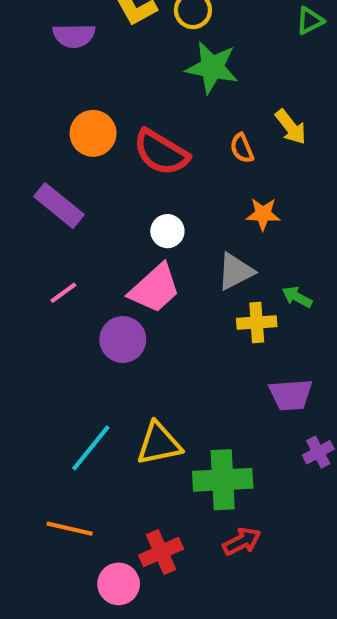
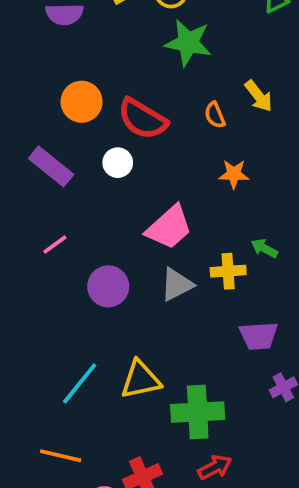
white circle: (167, 231) -> (118, 163), moved
gray triangle: (235, 271) -> (177, 284), moved
pink trapezoid: (155, 288) -> (169, 227), moved

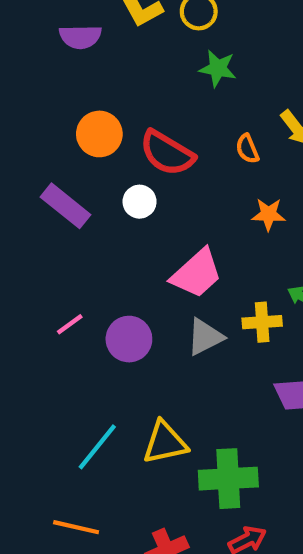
green star: (188, 43) -> (218, 68), size x0.7
pink line: (55, 244) -> (70, 324), moved

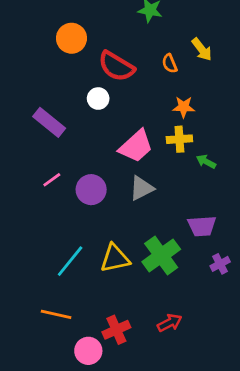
orange circle: (99, 134) -> (71, 38), moved
purple rectangle: (66, 206) -> (49, 122), moved
yellow cross: (262, 322) -> (179, 139), moved
green cross: (228, 479) -> (161, 256), moved, turned -33

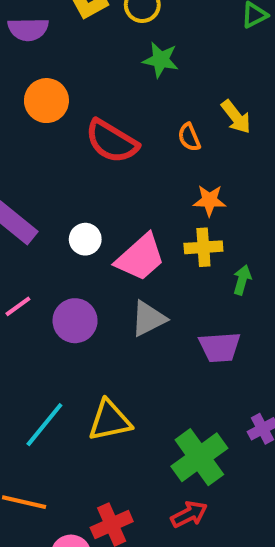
white circle: (98, 99) -> (85, 239), moved
green arrow: (206, 162) -> (242, 280), turned 78
purple trapezoid: (202, 226) -> (220, 347), moved
green cross: (161, 256) -> (199, 457), moved

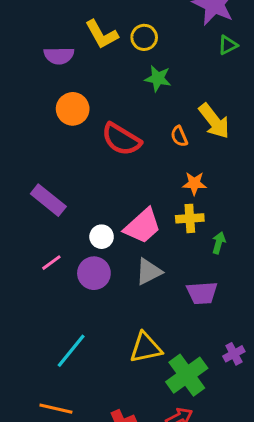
yellow arrow: (236, 117) -> (214, 121), size x1.4
white circle: (85, 239) -> (102, 237), moved
yellow triangle: (110, 421) -> (146, 348), moved

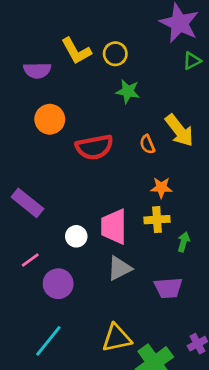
red semicircle: (121, 139) -> (94, 147), turned -42
pink trapezoid: (143, 226) -> (114, 227), turned 132
purple circle: (94, 273) -> (58, 284), moved

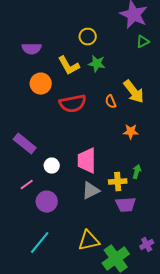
yellow L-shape: (76, 51) -> (69, 66), moved
orange star: (161, 188) -> (131, 132), moved
yellow cross: (157, 220) -> (118, 182), moved
white circle: (76, 236) -> (52, 166), moved

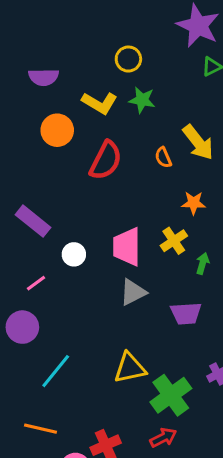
yellow L-shape: (69, 66) -> (100, 103), turned -30
red semicircle: (73, 104) -> (106, 160), turned -52
yellow cross: (118, 182) -> (174, 241), moved, turned -30
purple circle: (47, 202) -> (22, 327), moved

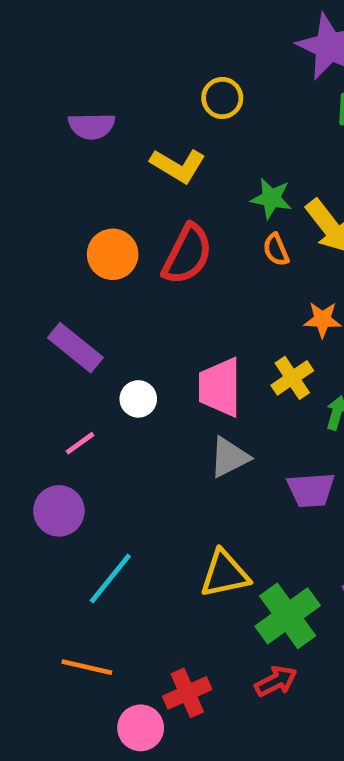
green star: (142, 100) -> (271, 198), moved
orange circle: (57, 130) -> (113, 254), moved

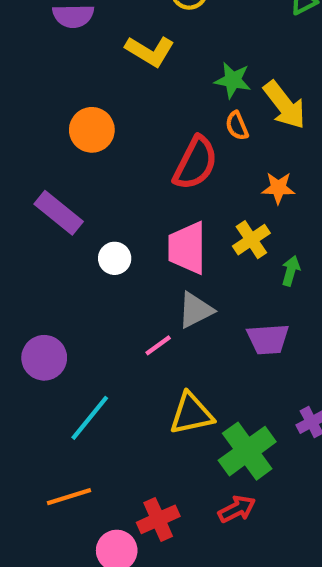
red semicircle: (187, 254) -> (195, 163), moved
pink line: (80, 443) -> (158, 345), moved
orange line: (87, 667) -> (69, 497), turned -30

